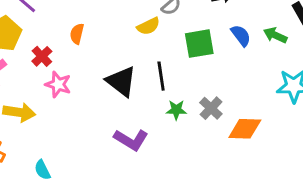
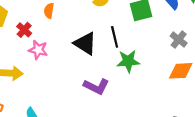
gray cross: (211, 108) -> (179, 40), moved
green star: (176, 110) -> (128, 61), size x1.5

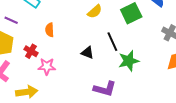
black triangle: (85, 43) -> (87, 53), size x0.6

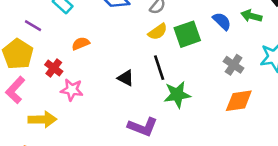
yellow semicircle: (95, 11) -> (158, 32), moved
orange semicircle: (50, 30) -> (81, 44), turned 64

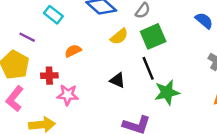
yellow semicircle: (158, 32) -> (119, 37), moved
green square: (187, 34) -> (153, 36), moved
red cross: (54, 68) -> (49, 76), turned -35

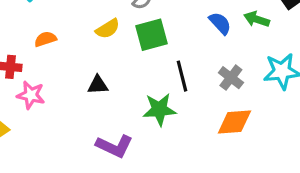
black line: (148, 68) -> (182, 76), moved
black triangle: (118, 80) -> (98, 85), turned -35

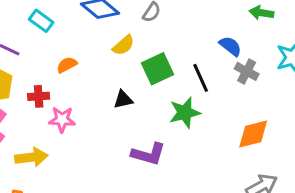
blue semicircle: (220, 23) -> (230, 46), moved
green square: (151, 35) -> (158, 69), moved
orange diamond: (234, 122) -> (253, 134), moved

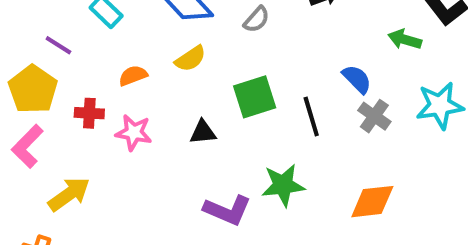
yellow semicircle: (123, 45) -> (190, 59), moved
green star: (185, 113) -> (283, 185), moved
pink star: (62, 119) -> (134, 133), moved
yellow arrow: (31, 157) -> (69, 194), turned -36

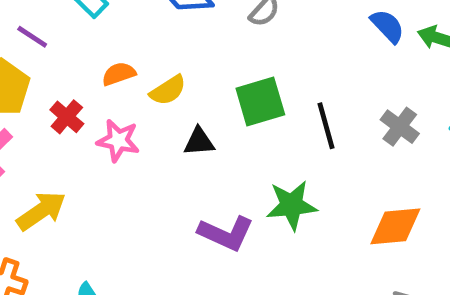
yellow semicircle: (190, 59) -> (168, 90), moved
blue semicircle: (357, 79) -> (387, 26), moved
red cross: (89, 113) -> (67, 117), turned 36

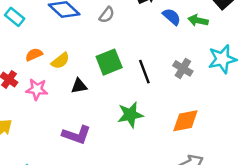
purple L-shape: (226, 233) -> (76, 135), moved

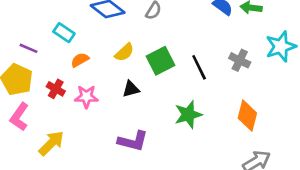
cyan rectangle: (15, 17) -> (64, 33), moved
yellow semicircle: (60, 61) -> (124, 52), moved
orange diamond: (185, 121) -> (247, 116), turned -60

